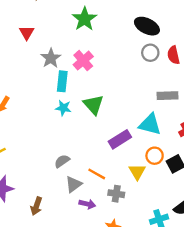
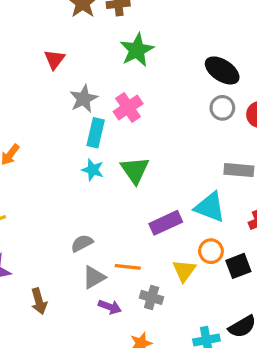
orange line: (97, 174) -> (128, 267), turned -30
brown arrow: (36, 206) -> (39, 301), turned -42

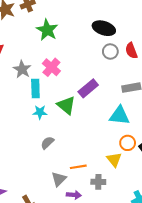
purple rectangle: (166, 223) -> (88, 88), moved
gray semicircle: (82, 243) -> (47, 143), moved

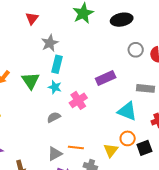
black ellipse: (104, 28) -> (122, 20), moved, turned -45
pink cross: (51, 67) -> (78, 100), moved
green triangle: (66, 105) -> (30, 81), moved

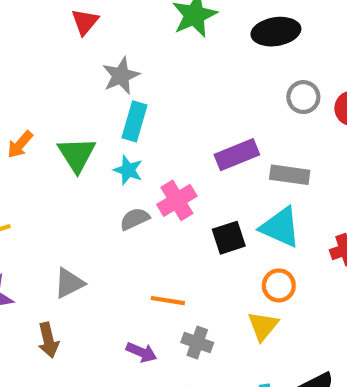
gray rectangle: (146, 88) -> (290, 175), moved
gray semicircle: (54, 117) -> (135, 219), moved
black square: (144, 148) -> (229, 238), moved
yellow triangle: (111, 150) -> (263, 326), moved
gray triangle: (55, 154) -> (69, 283), moved

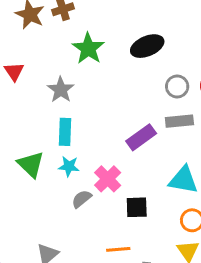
gray star: (121, 76) -> (61, 90), moved
gray rectangle: (290, 175) -> (179, 121), moved
black square: (229, 238) -> (137, 207), moved, turned 30

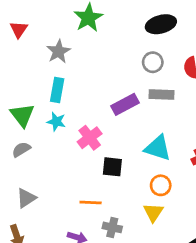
black ellipse: (147, 46) -> (161, 24), moved
gray circle: (177, 86) -> (153, 62), moved
gray semicircle: (82, 199) -> (21, 149), moved

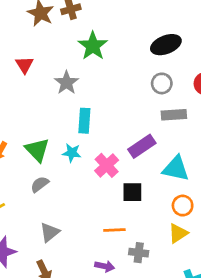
cyan rectangle: (57, 90) -> (84, 121), moved
purple rectangle: (125, 104) -> (142, 146), moved
yellow triangle: (153, 212) -> (178, 233), turned 30

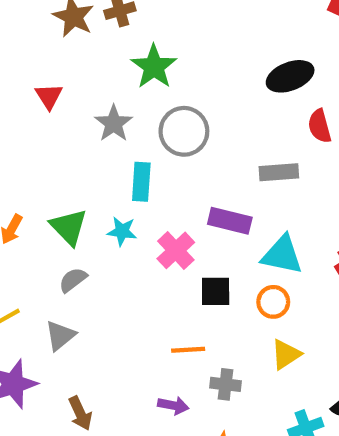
black ellipse: (166, 45) -> (290, 76), moved
gray circle: (162, 83) -> (184, 131), moved, size x1.5
purple rectangle: (142, 146) -> (230, 221), turned 48
orange circle: (183, 206) -> (273, 302), moved
gray triangle: (50, 232) -> (60, 336), moved

